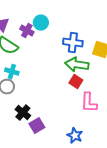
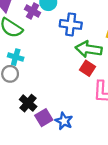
blue cross: (73, 43) -> (71, 24), moved
blue star: (75, 136) -> (64, 121), moved

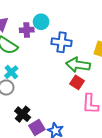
purple cross: (33, 11) -> (27, 30), turned -32
cyan cross: (16, 57) -> (11, 72), turned 32

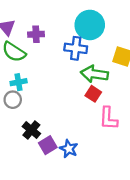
cyan circle: (41, 22) -> (90, 25), moved, size x1.6
cyan cross: (11, 72) -> (19, 82), turned 32

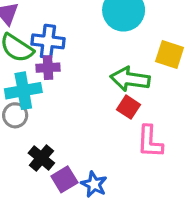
purple cross: (36, 34) -> (48, 68), moved
blue cross: (76, 48) -> (48, 41), moved
cyan cross: (19, 82) -> (23, 91), size x1.5

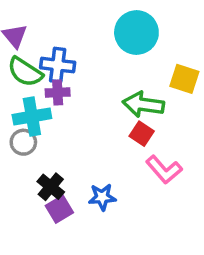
pink L-shape: (150, 142) -> (164, 170), turned -44
purple square: (64, 179) -> (59, 209), moved
blue star: (94, 184) -> (102, 197), moved, turned -30

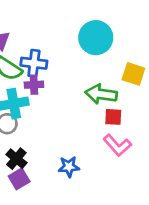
red square: (142, 134) -> (113, 117), moved, turned -30
black cross: (51, 187) -> (16, 159), moved
purple square: (59, 209) -> (19, 179), moved

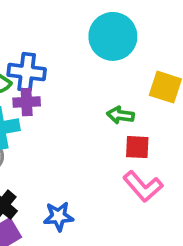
green arrow: (101, 94) -> (120, 115), size x0.6
blue star: (69, 167) -> (59, 216), moved

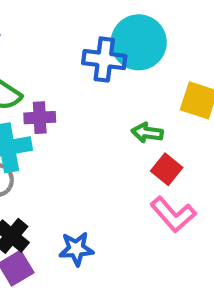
blue cross: (27, 72) -> (104, 60), moved
red square: (137, 147) -> (167, 169), turned 36

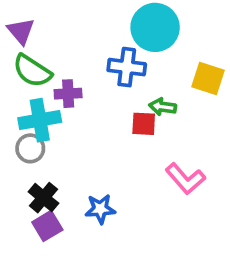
blue cross: (104, 60) -> (127, 67), moved
red square: (167, 169) -> (144, 124), moved, turned -36

